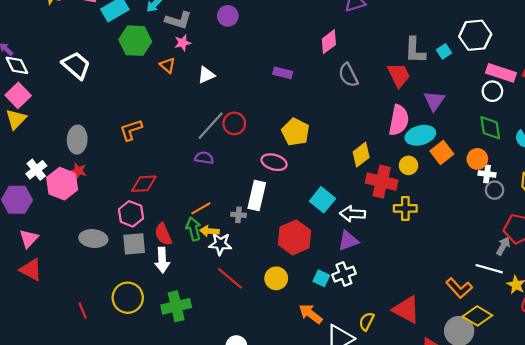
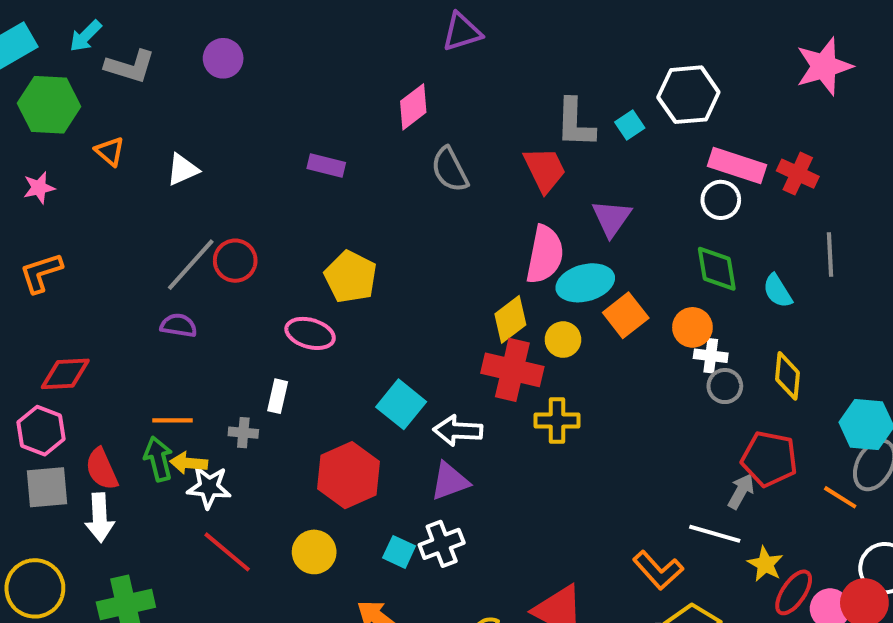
pink star: (183, 43) -> (39, 188), moved
yellow diamond: (361, 155) -> (510, 319), moved
white rectangle: (257, 196) -> (278, 396), size x0.6
orange line: (201, 208) -> (172, 420), turned 30

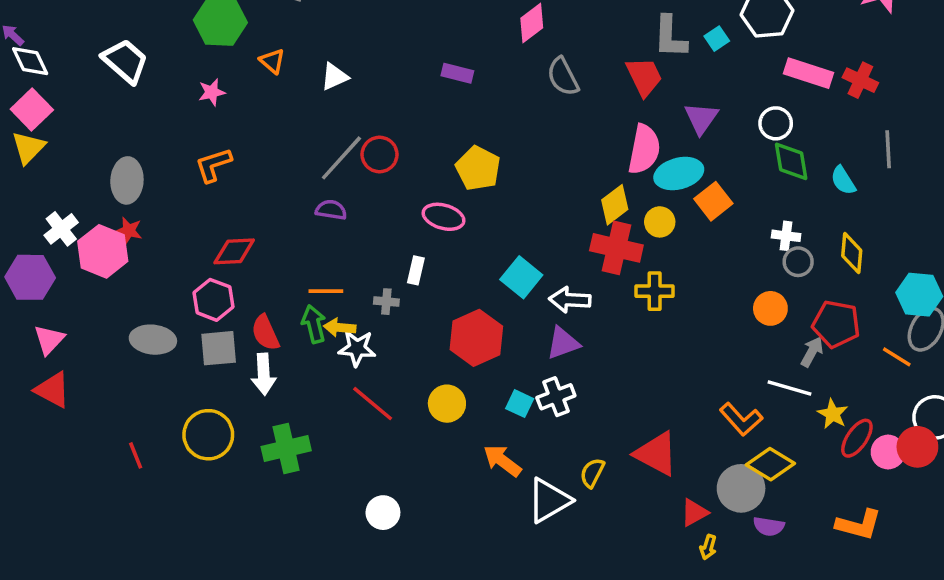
white circle: (721, 200) -> (776, 123), moved
orange circle: (692, 327) -> (770, 308), moved

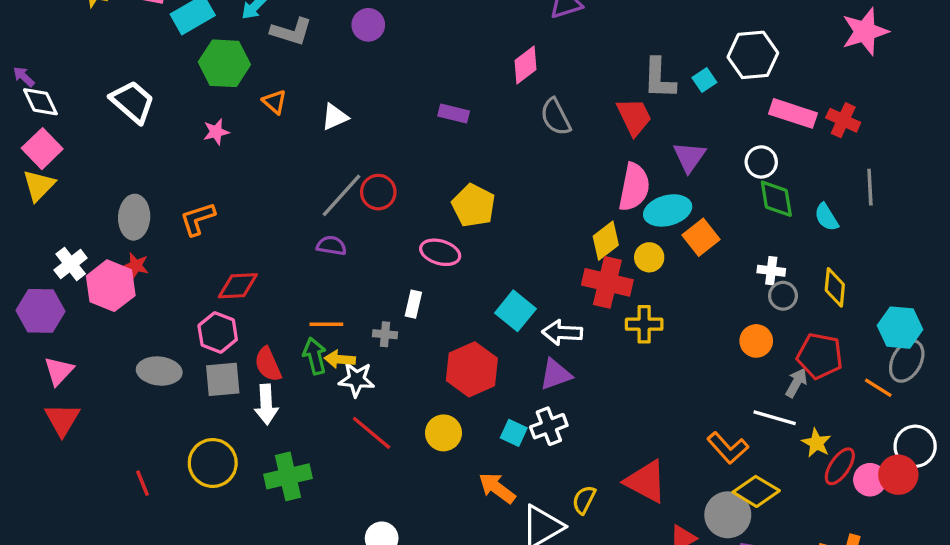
orange L-shape: (213, 165) -> (198, 219), moved
red triangle: (53, 390) -> (62, 420), turned 33

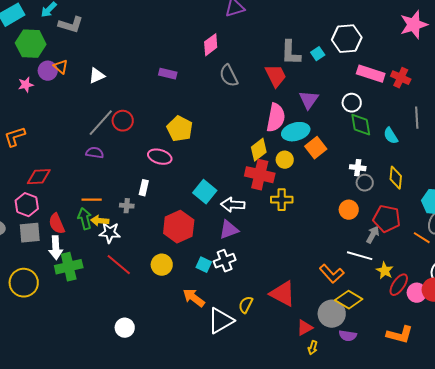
purple circle: (368, 25) -> (48, 71), moved
green cross: (288, 476) -> (69, 267), moved

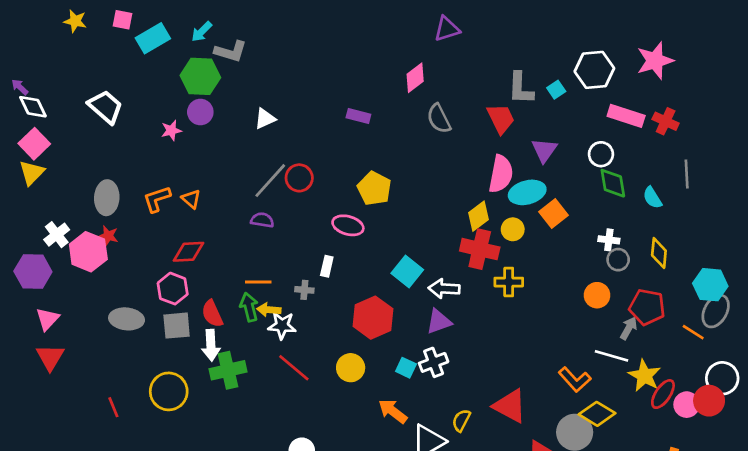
pink star: (414, 25) -> (655, 61), moved
green hexagon: (31, 44) -> (200, 76), moved
orange triangle: (61, 67) -> (191, 199), moved
yellow star: (385, 271) -> (644, 376), size x1.4

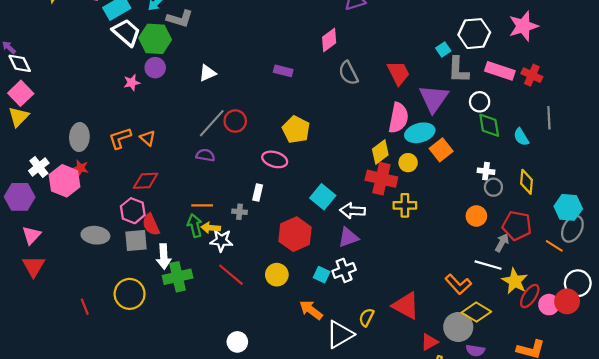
gray L-shape: (521, 88) -> (458, 70), moved
white trapezoid: (105, 107) -> (126, 32), moved
purple triangle: (544, 150) -> (434, 99), size x1.4
red semicircle: (212, 314) -> (151, 225), moved

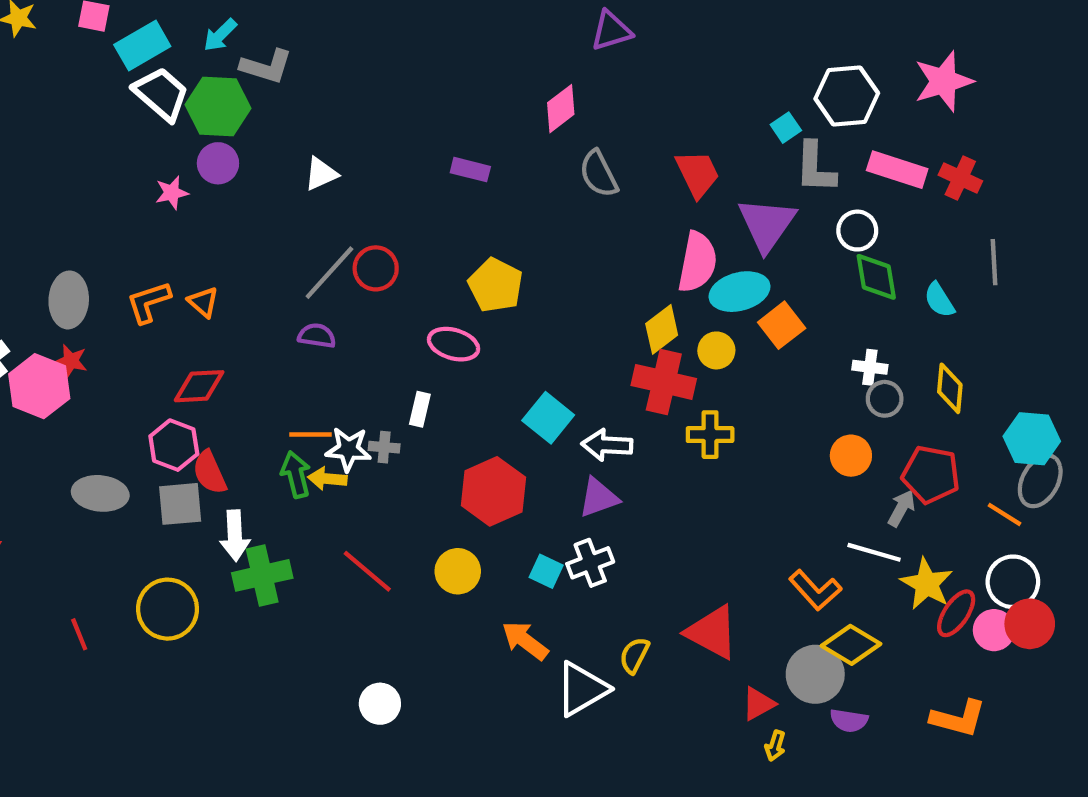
white star: (221, 241) -> (348, 449), moved
white circle: (578, 283) -> (1013, 582), moved

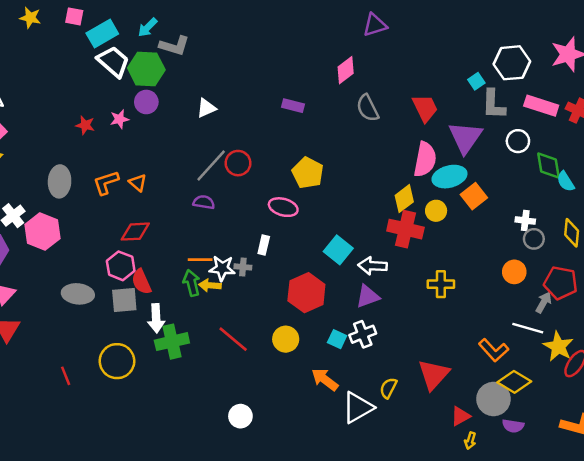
green diamond: (876, 277) -> (548, 166), moved
red star: (71, 361) -> (85, 125), moved
yellow cross: (710, 435) -> (441, 284), moved
red triangle: (712, 632) -> (434, 375), turned 44

